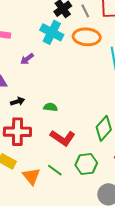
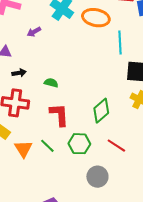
red L-shape: (63, 138) -> (59, 115), turned -135

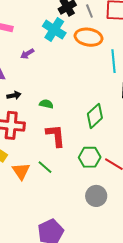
green diamond: (101, 111) -> (95, 116), moved
green hexagon: (79, 144) -> (90, 157), moved

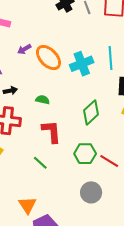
cyan cross: (54, 30) -> (82, 64), moved, turned 35
orange ellipse: (89, 37) -> (48, 58), moved, turned 36
orange triangle: (21, 171) -> (27, 205), moved

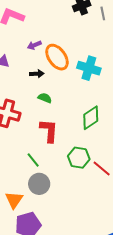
cyan cross: (82, 64) -> (89, 68), turned 30
black arrow: (10, 91) -> (37, 74), moved
gray circle: (91, 192) -> (39, 184), moved

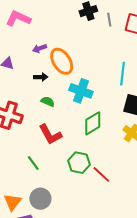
cyan cross: (89, 68) -> (81, 91), moved
red L-shape: (49, 131) -> (50, 134), turned 145
gray circle: (39, 184) -> (40, 199), moved

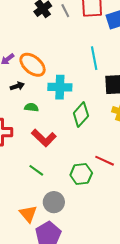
green hexagon: (79, 163) -> (81, 174), moved

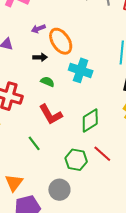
green diamond: (81, 115) -> (90, 120), moved
gray circle: (54, 202) -> (59, 190), moved

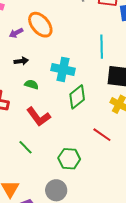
orange ellipse: (61, 41) -> (40, 25), moved
green diamond: (90, 120) -> (77, 97), moved
red line: (102, 154) -> (102, 135), moved

